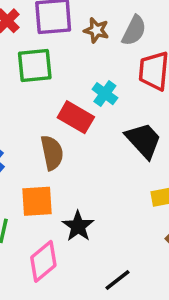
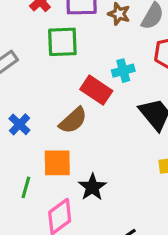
cyan cross: (105, 94) -> (123, 71), turned 35
brown semicircle: (52, 153) -> (73, 120), turned 56

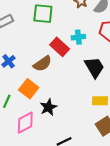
orange square: (57, 163) -> (29, 89), turned 30

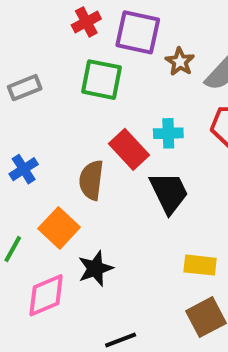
brown semicircle: (42, 64) -> (91, 180), turned 126
black trapezoid: (94, 67) -> (169, 193), moved

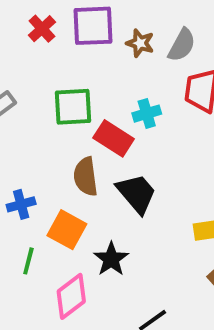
green square: (101, 80) -> (73, 107), moved
blue cross: (24, 169) -> (21, 204), moved, turned 32
black trapezoid: (169, 193) -> (137, 193), moved

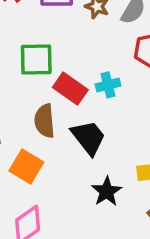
cyan cross: (147, 114) -> (108, 85), moved
black star: (111, 259) -> (107, 191), moved

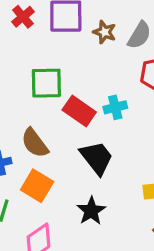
brown semicircle: (45, 121) -> (35, 143), moved, turned -32
black star: (107, 191) -> (91, 211), moved

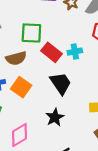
brown semicircle: (35, 143) -> (16, 58), moved, turned -72
orange square: (37, 186) -> (21, 87), moved

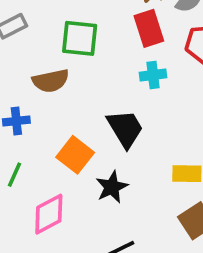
red rectangle: (51, 52) -> (149, 28), moved, turned 30
orange square: (21, 87) -> (75, 155), moved

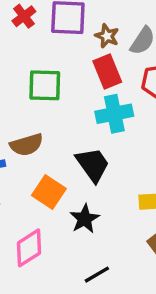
cyan cross: (153, 75) -> (114, 114), size x1.5
brown semicircle: (51, 81) -> (27, 145), moved

